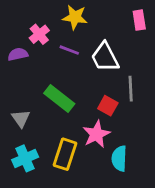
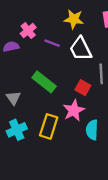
yellow star: (75, 17) -> (74, 19), moved

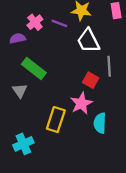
purple line: (52, 43) -> (59, 23), moved
green rectangle: (44, 82) -> (34, 69), moved
cyan cross: (17, 130) -> (23, 144), moved

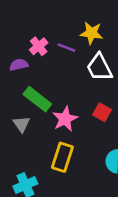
pink star: (81, 103) -> (65, 119), moved

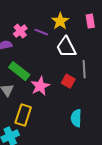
yellow star: (91, 33) -> (60, 21), turned 30
yellow rectangle: (62, 157) -> (23, 115), moved

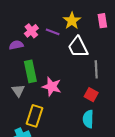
green rectangle: (19, 71) -> (30, 71), turned 40
red square: (68, 81) -> (91, 95), moved
pink star: (40, 86) -> (52, 87), turned -30

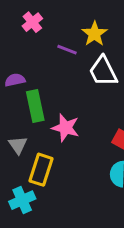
pink cross: (31, 31) -> (32, 22), moved
purple semicircle: (16, 45) -> (15, 80), moved
gray triangle: (18, 91) -> (18, 145), moved

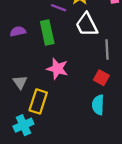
green rectangle: (35, 106) -> (47, 33), moved

